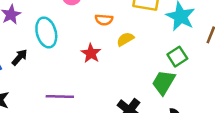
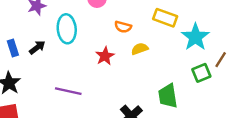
green square: (177, 57) -> (201, 73), moved
green trapezoid: (163, 82) -> (168, 96), turned -50

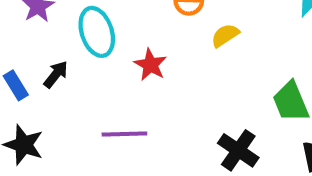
red star: (105, 56) -> (150, 65), moved

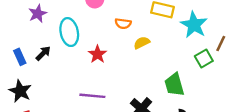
purple line: (124, 134) -> (92, 96), moved

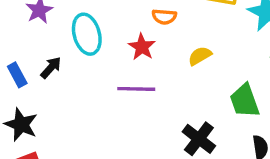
yellow semicircle: (142, 43) -> (200, 56), moved
red star: (97, 54) -> (142, 47), moved
purple line: (92, 96) -> (136, 89), moved

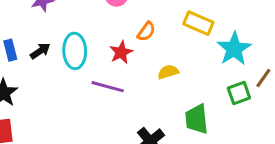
orange semicircle: (164, 17) -> (146, 32), turned -72
cyan ellipse: (87, 34) -> (75, 51), moved

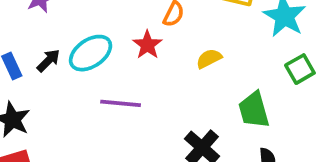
cyan ellipse: (75, 51) -> (91, 53), turned 68
purple line: (108, 87) -> (121, 103), moved

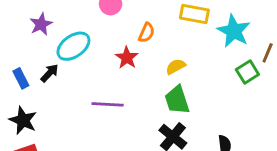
cyan ellipse: (91, 53) -> (73, 46), moved
green trapezoid: (254, 110) -> (177, 100), moved

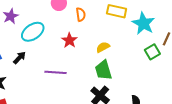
orange semicircle: (147, 33) -> (81, 15), moved, turned -32
black arrow: (50, 73) -> (19, 58), moved

